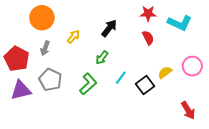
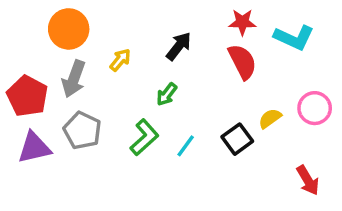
red semicircle: (148, 38) -> (242, 62), size x1.5
gray arrow: (45, 48) -> (74, 79), size x1.5
cyan line: (121, 78) -> (186, 146), moved

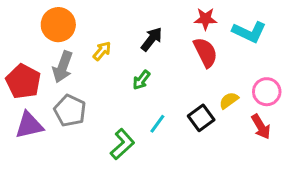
green L-shape: (144, 137) -> (122, 144), moved
red arrow: (308, 180) -> (261, 127), moved

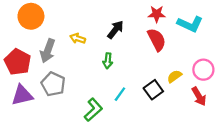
orange circle: (58, 25) -> (31, 16), moved
yellow arrow: (102, 51) -> (78, 39), turned -112
green arrow: (141, 80) -> (108, 61), turned -32

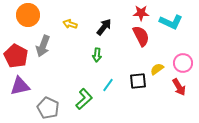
yellow arrow: (78, 39) -> (70, 24), moved
gray pentagon: (53, 84) -> (48, 108), moved
black square: (153, 90) -> (138, 81), turned 30

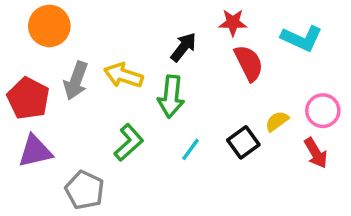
red star: (141, 13) -> (233, 22), moved
yellow arrow: (70, 24) -> (123, 75), moved, size x1.5
green arrow: (97, 55) -> (171, 97), size x1.6
black square: (138, 81) -> (243, 142), turned -30
green L-shape: (84, 99) -> (129, 142), moved

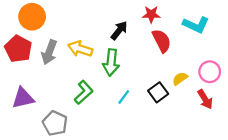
red pentagon: (28, 98) -> (18, 49), moved

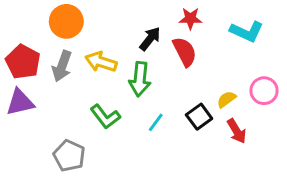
orange circle: (32, 17) -> (66, 21), moved
red semicircle: (162, 41) -> (185, 52), moved
green L-shape: (84, 92) -> (105, 117), turned 95
purple triangle: (23, 98) -> (20, 102), moved
red arrow: (205, 99) -> (237, 131), moved

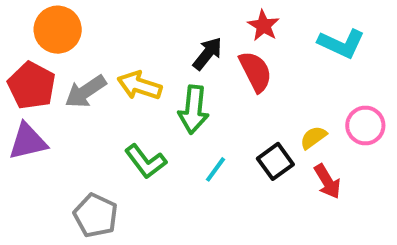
red star: (190, 18) -> (263, 26), turned 30
orange circle: (66, 21) -> (58, 30), moved
gray arrow: (62, 66) -> (86, 92), turned 36

